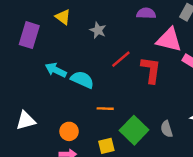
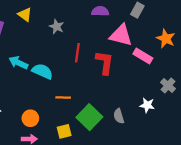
red line: (121, 59) -> (77, 53), turned -42

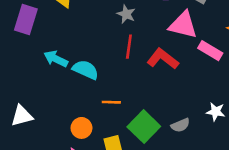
gray star: (57, 27) -> (126, 14), moved
red L-shape: (105, 63) -> (163, 59), turned -60
gray semicircle: (119, 116) -> (180, 125), turned -96
orange circle: (30, 118) -> (81, 128), moved

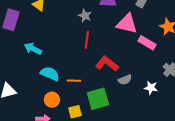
red L-shape: (163, 59) -> (107, 64), moved
cyan semicircle: (86, 70) -> (50, 74), moved
gray semicircle: (180, 125) -> (125, 80), moved
green square: (144, 127) -> (98, 99), turned 30

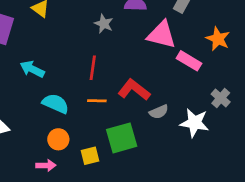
red line: (87, 40) -> (93, 68), moved
orange line: (74, 81) -> (97, 101), moved
white star: (151, 88) -> (195, 123), size x1.5

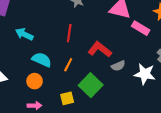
orange line: (97, 101) -> (68, 65), moved, turned -64
green square: (122, 138) -> (91, 85), turned -30
orange circle: (58, 139) -> (35, 81), moved

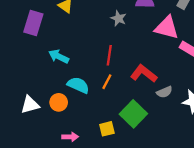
orange line: (68, 65) -> (107, 82), moved
orange circle: (35, 81) -> (59, 102), moved

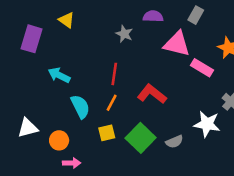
cyan semicircle: (78, 85) -> (80, 107), turned 40
gray semicircle: (164, 92) -> (174, 142), moved
orange circle: (59, 102) -> (59, 140), moved
yellow square: (107, 129) -> (107, 133), moved

